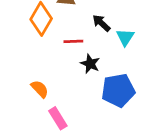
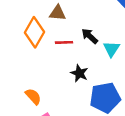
red line: (73, 41) -> (64, 42), moved

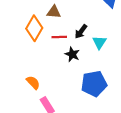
black arrow: (90, 36) -> (81, 32), turned -96
black star: (79, 73) -> (72, 54), moved

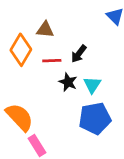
cyan triangle: (99, 42) -> (92, 85), moved
orange semicircle: (33, 83) -> (20, 117), size x1.6

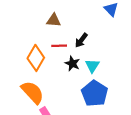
orange diamond: (21, 50) -> (36, 58), moved
blue pentagon: (95, 118) -> (95, 93), turned -30

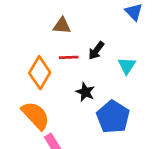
black star: (72, 64) -> (85, 92), moved
cyan triangle: (92, 66) -> (127, 66), moved

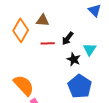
orange diamond: (40, 73) -> (21, 30), moved
black star: (85, 92) -> (74, 59), moved

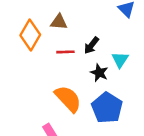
orange semicircle: (24, 85) -> (68, 99), moved

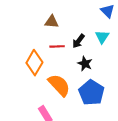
orange diamond: (30, 35) -> (34, 63), moved
cyan triangle: (120, 60) -> (102, 37), moved

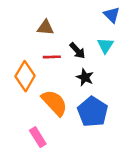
black arrow: (79, 41) -> (77, 51), turned -80

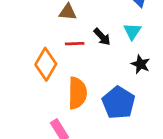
black star: (85, 77) -> (140, 64), moved
orange semicircle: (54, 103) -> (77, 93), turned 44

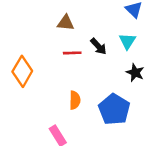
orange diamond: (46, 64) -> (22, 71), moved
orange semicircle: (77, 93) -> (75, 100), size x0.6

